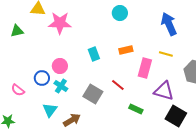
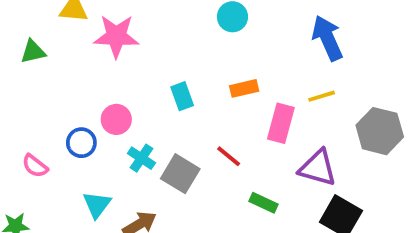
yellow line: (166, 54) -> (322, 96), turned -32
cyan cross: (61, 86) -> (141, 158), moved

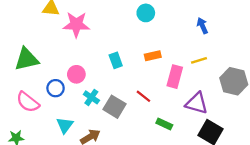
blue arrow: (327, 38) -> (202, 26), size x0.6
green triangle: (33, 52) -> (27, 59), moved, size x1.6
pink semicircle: (35, 166) -> (28, 102), size x1.5

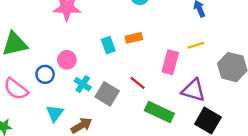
orange rectangle: (153, 56) -> (134, 38), moved
green rectangle: (164, 124) -> (159, 112), size x1.6

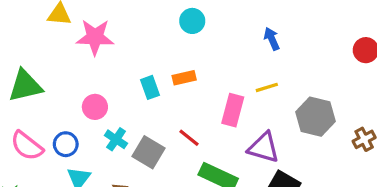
blue circle: (45, 74) -> (66, 144), moved

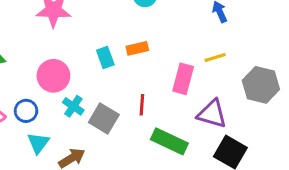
pink circle: (95, 107) -> (53, 76), size x1.4
red line: (189, 138) -> (142, 105), turned 55

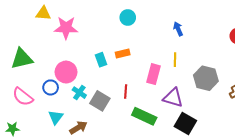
yellow line: (215, 57) -> (175, 60), turned -72
blue circle: (26, 111) -> (51, 87), moved

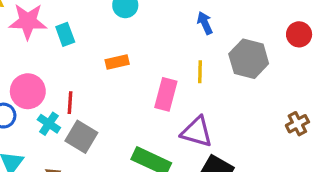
cyan rectangle: (101, 60) -> (65, 34), moved
gray hexagon: (206, 78) -> (249, 59), moved
red line: (126, 92) -> (70, 103), moved

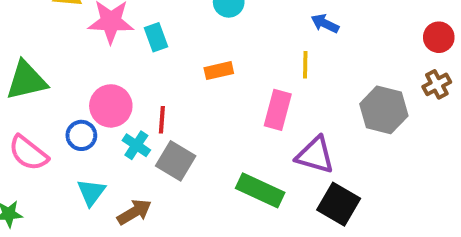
blue arrow: (205, 23) -> (325, 23), turned -40
gray hexagon: (249, 59) -> (384, 110), moved
yellow line: (200, 72) -> (305, 65), moved
brown cross: (297, 124) -> (437, 84), moved

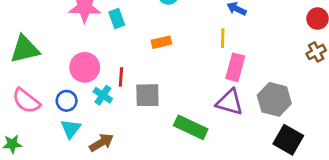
pink rectangle: (278, 110) -> (235, 67), moved
gray hexagon: (384, 110) -> (274, 99), moved
blue circle: (81, 135) -> (67, 101), moved
gray square: (176, 161) -> (147, 95), moved, turned -32
black square: (339, 204) -> (288, 140), moved

